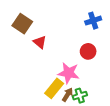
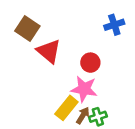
red triangle: (40, 42) -> (49, 51), size x1.5
red circle: (88, 51) -> (90, 63), moved

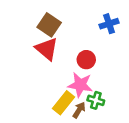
brown square: (27, 29) -> (49, 25), moved
green cross: (98, 117) -> (96, 100), moved, turned 35

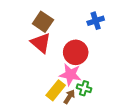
red circle: (86, 60) -> (76, 52), size x1.5

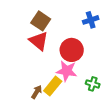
green cross: (84, 88) -> (93, 84), moved
brown arrow: (69, 97) -> (37, 92), moved

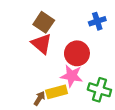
green cross: (93, 84) -> (99, 90), size x1.5
yellow rectangle: (53, 86) -> (57, 92), turned 36

